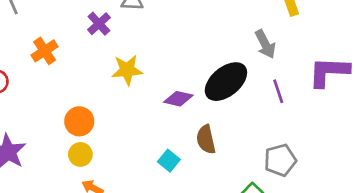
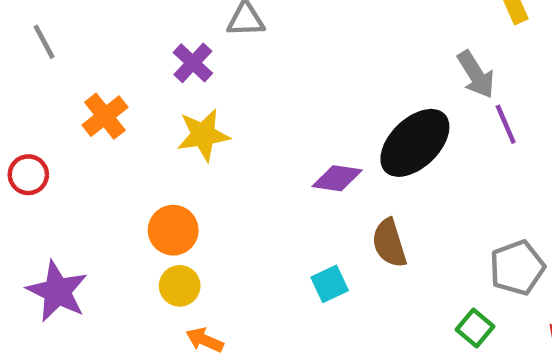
yellow star: (127, 70) -> (203, 135), moved
purple line: (278, 91) -> (506, 124), moved
cyan square: (169, 161) -> (330, 284), turned 30

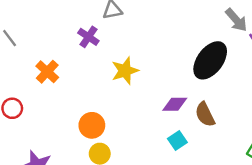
yellow star: (203, 135) -> (125, 71), moved
purple diamond: (337, 178) -> (175, 104), moved

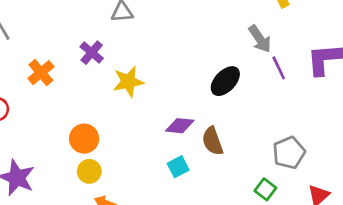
purple cross: (88, 37) -> (92, 53), moved
black ellipse: (210, 60) -> (225, 81), size x0.7

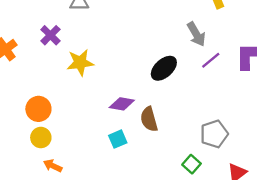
purple line: (279, 68) -> (211, 60), turned 72

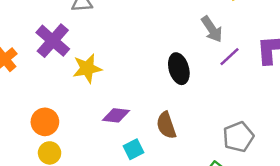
purple cross: (50, 35) -> (53, 41), size x1.5
black ellipse: (164, 68) -> (179, 69), turned -60
purple diamond: (122, 104) -> (116, 115), moved

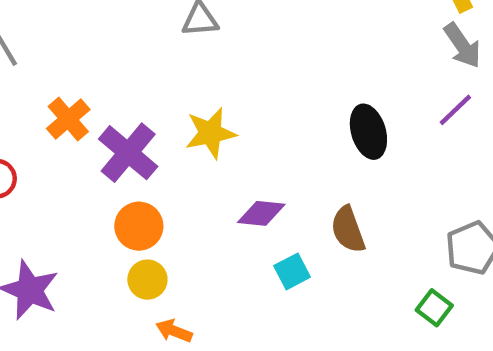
gray arrow: (212, 29) -> (462, 45), moved
purple cross: (53, 41) -> (128, 153), moved

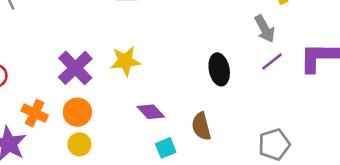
gray arrow: (462, 45) -> (265, 29), moved
orange cross: (68, 119) -> (35, 113), moved, turned -30
purple diamond: (261, 213) -> (151, 112), turned 36

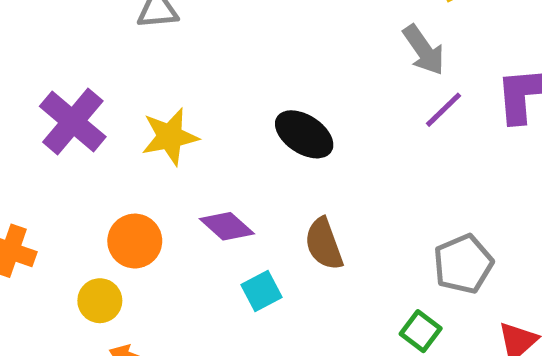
purple cross: (75, 68) -> (73, 122), moved
black ellipse: (219, 69) -> (304, 134), moved, turned -40
orange circle: (77, 112) -> (135, 241), moved

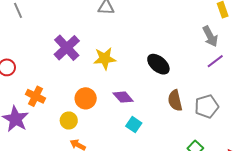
brown semicircle: (324, 244) -> (175, 100), moved
gray pentagon: (463, 264) -> (207, 106), moved
cyan square: (262, 291) -> (134, 125), turned -35

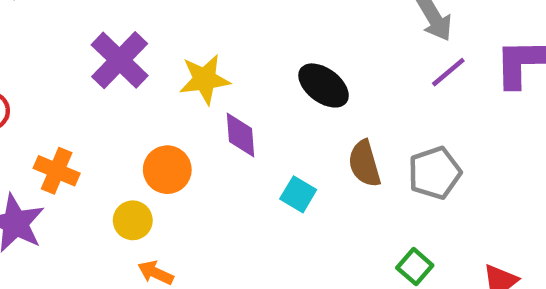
purple diamond: (123, 97) -> (240, 135), moved, turned 40
cyan square: (134, 125) -> (298, 194), moved

